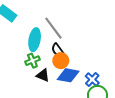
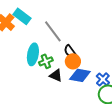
gray line: (53, 28) -> (53, 31), moved
cyan ellipse: (35, 40) -> (33, 54), moved

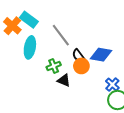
cyan ellipse: (33, 54) -> (30, 47), moved
blue diamond: (80, 75) -> (101, 55), moved

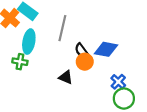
gray line: (61, 35) -> (62, 28), turned 50
green cross: (54, 66) -> (20, 62), moved, turned 32

